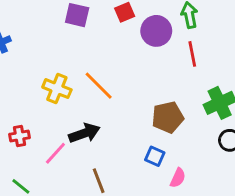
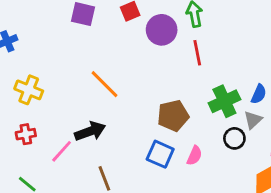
yellow cross: (57, 89) -> (29, 90), moved
blue square: (155, 156) -> (160, 154), size x1.4
pink semicircle: (178, 178) -> (194, 156), moved

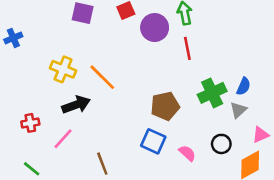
yellow cross: (29, 90) -> (63, 69), moved
black arrow: (90, 131) -> (76, 105), moved
black circle: (234, 138) -> (221, 144), moved
pink semicircle: (194, 156) -> (187, 153), moved, turned -72

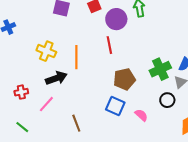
red line: (187, 48) -> (109, 45), moved
orange line: (102, 77) -> (76, 57), turned 45
black circle: (221, 144) -> (167, 100), moved

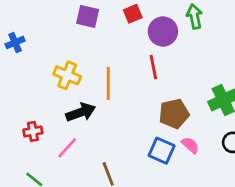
pink semicircle: (141, 115) -> (190, 145), moved

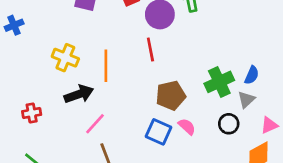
pink line: (67, 148) -> (95, 124), moved

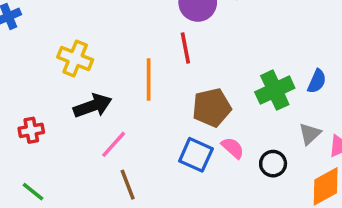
orange line: (106, 66) -> (149, 80), moved
gray triangle: (246, 99) -> (310, 134), moved
black circle: (229, 124) -> (273, 164), moved

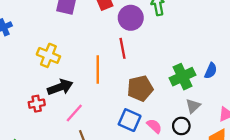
red cross: (31, 130) -> (37, 104), moved
gray triangle: (310, 134) -> (193, 106), moved
pink semicircle: (233, 148) -> (154, 126), moved

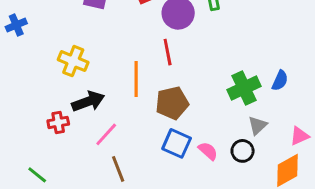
brown pentagon: (140, 88) -> (172, 103), moved

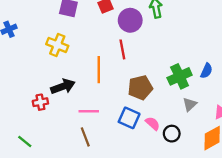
yellow cross: (73, 61) -> (57, 45), moved
brown pentagon: (172, 103) -> (140, 88), moved
pink line: (106, 134) -> (89, 111), moved, turned 48
black circle: (243, 151) -> (172, 134), moved

